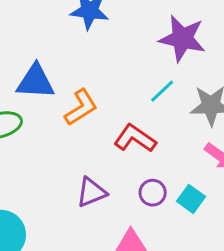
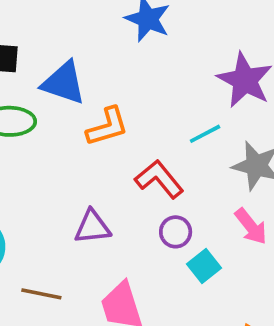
purple circle: (153, 193) -> (176, 232), moved

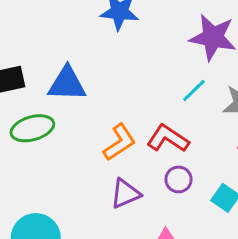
orange L-shape: (107, 127) -> (120, 142), moved
purple circle: (176, 232) -> (179, 179), moved

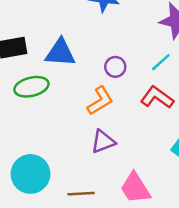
red L-shape: (168, 138) -> (157, 97), moved
purple circle: (179, 179) -> (115, 67), moved

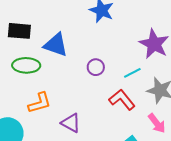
orange L-shape: (100, 101) -> (40, 103), moved
purple triangle: (103, 142) -> (71, 123), turned 35

